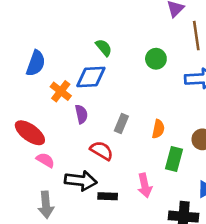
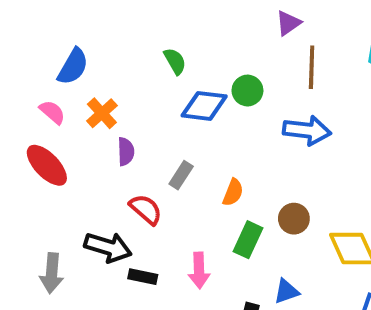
blue diamond: (91, 77) -> (204, 106), moved
pink semicircle: (45, 160) -> (52, 112), moved

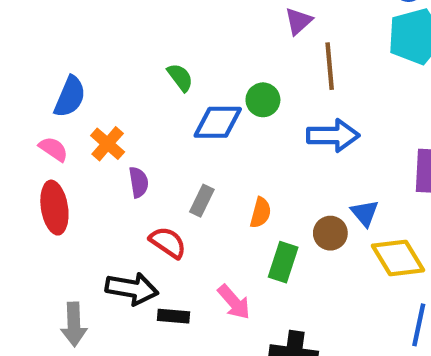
red ellipse: (47, 165) -> (54, 208), turned 42
pink arrow: (199, 270) -> (234, 302), turned -32
blue triangle: (286, 291) -> (365, 213), moved, turned -44

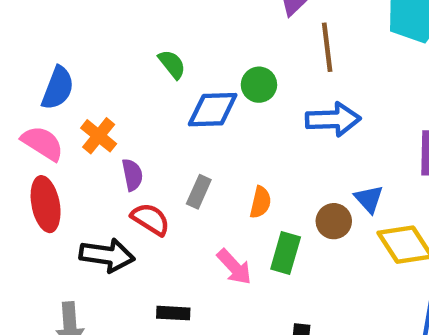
pink semicircle: (53, 149) -> (42, 143), size x1.4
red semicircle: (168, 242) -> (150, 219), moved
black arrow: (132, 289) -> (107, 255), moved
pink arrow: (234, 302) -> (234, 267), moved

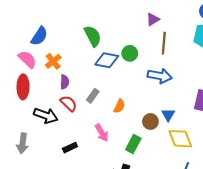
green semicircle: (172, 64) -> (93, 36), size x1.5
green rectangle: (286, 253) -> (133, 144), moved
black rectangle: (173, 313) -> (70, 148), turned -40

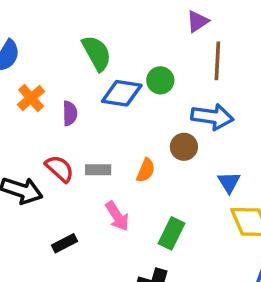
purple semicircle: (65, 82) -> (70, 113), moved
gray rectangle: (93, 96) -> (98, 170), moved, turned 56
brown circle: (150, 122) -> (184, 147), moved

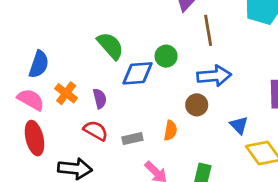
red semicircle: (59, 169) -> (96, 131), moved

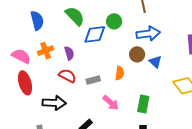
blue semicircle: (39, 64) -> (37, 20), moved, turned -30
orange cross: (66, 93) -> (46, 51), turned 35
blue triangle: (239, 125) -> (155, 62), moved

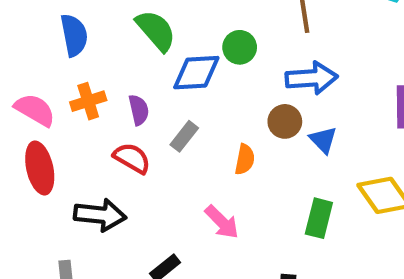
gray rectangle: (93, 80) -> (184, 136), moved, turned -40
green rectangle: (143, 104) -> (319, 218), moved

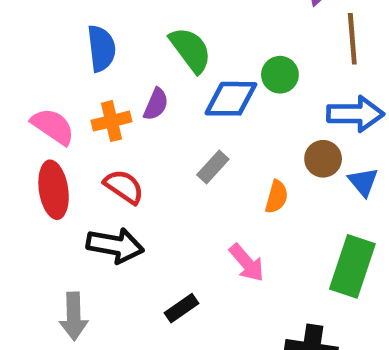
purple semicircle: (139, 110) -> (156, 104), moved, turned 32
red semicircle: (132, 158) -> (124, 187), moved
green rectangle: (319, 218) -> (352, 266), size x1.4

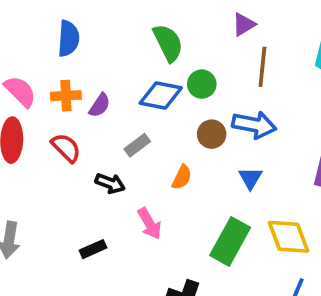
green semicircle: (191, 50) -> (168, 43), moved
purple semicircle: (156, 104) -> (100, 105), moved
brown circle: (323, 159) -> (212, 134), moved
black arrow: (115, 245) -> (110, 183), moved, size x0.7

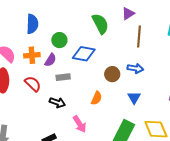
green semicircle: (168, 43) -> (100, 24), moved
green circle: (202, 84) -> (59, 40), moved
blue arrow: (254, 125) -> (135, 68), size x0.7
gray rectangle: (137, 145) -> (63, 77), moved, turned 32

